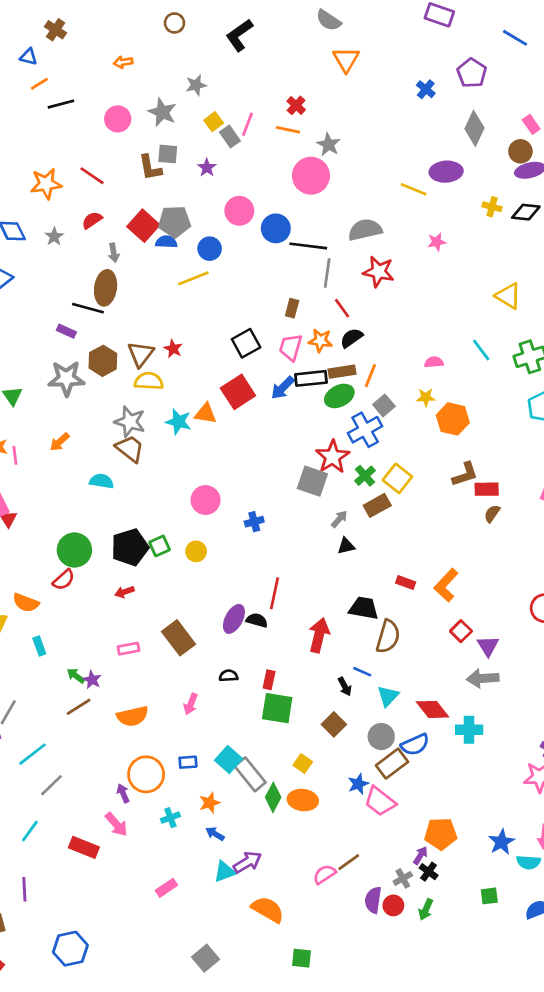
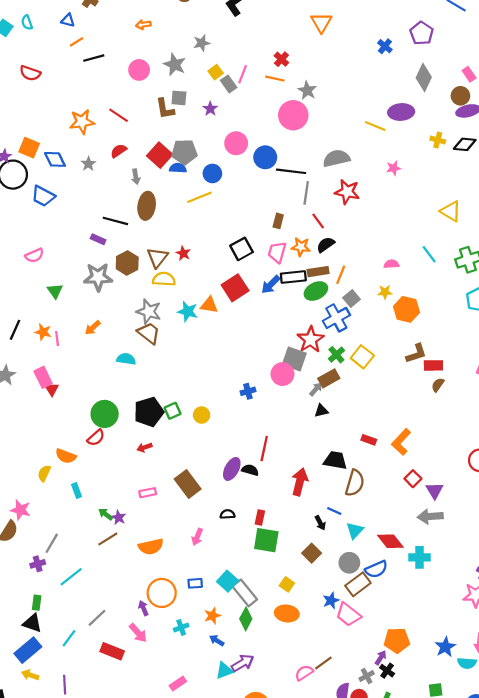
brown ellipse: (106, 288) -> (147, 206), moved
pink circle: (206, 500) -> (282, 374), moved
brown rectangle: (377, 505) -> (329, 378), moved
gray line: (51, 785) -> (97, 618), moved
green diamond: (273, 797) -> (246, 619), moved

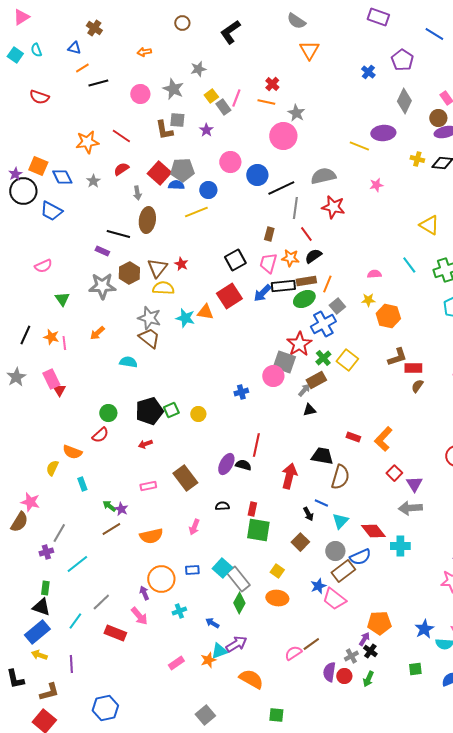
black line: (291, 171) -> (281, 188), turned -32
green circle: (105, 414) -> (108, 413), size x0.7
orange star: (212, 616) -> (208, 660), moved

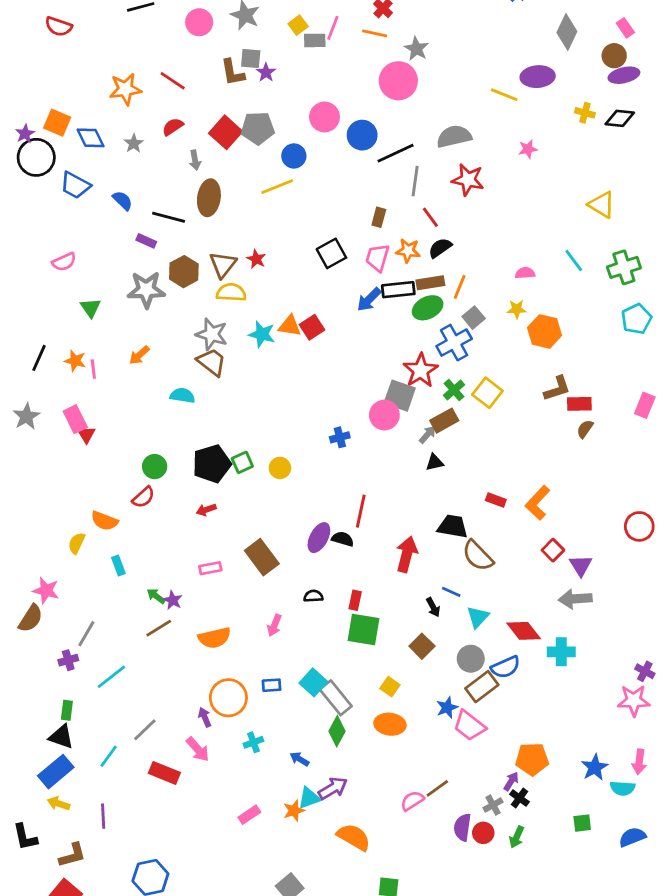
gray rectangle: (223, 107) -> (315, 40), turned -56
purple star: (206, 130) -> (266, 72), moved
blue semicircle: (176, 185) -> (123, 201), moved, turned 42
red square: (229, 296) -> (312, 327), moved, size x0.7
brown semicircle: (340, 477) -> (478, 556), turned 120

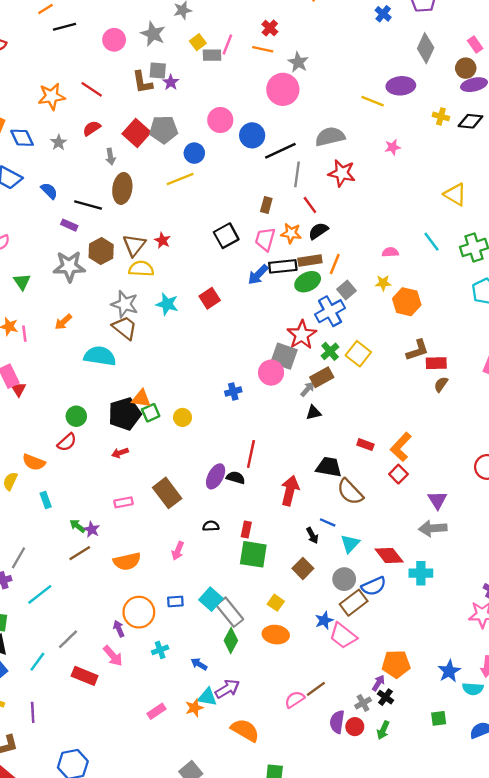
orange triangle: (290, 326) -> (141, 399), moved
cyan semicircle: (182, 396) -> (100, 356), size x1.5
red square: (553, 550) -> (398, 474), moved
cyan triangle: (309, 798) -> (207, 697), turned 30

